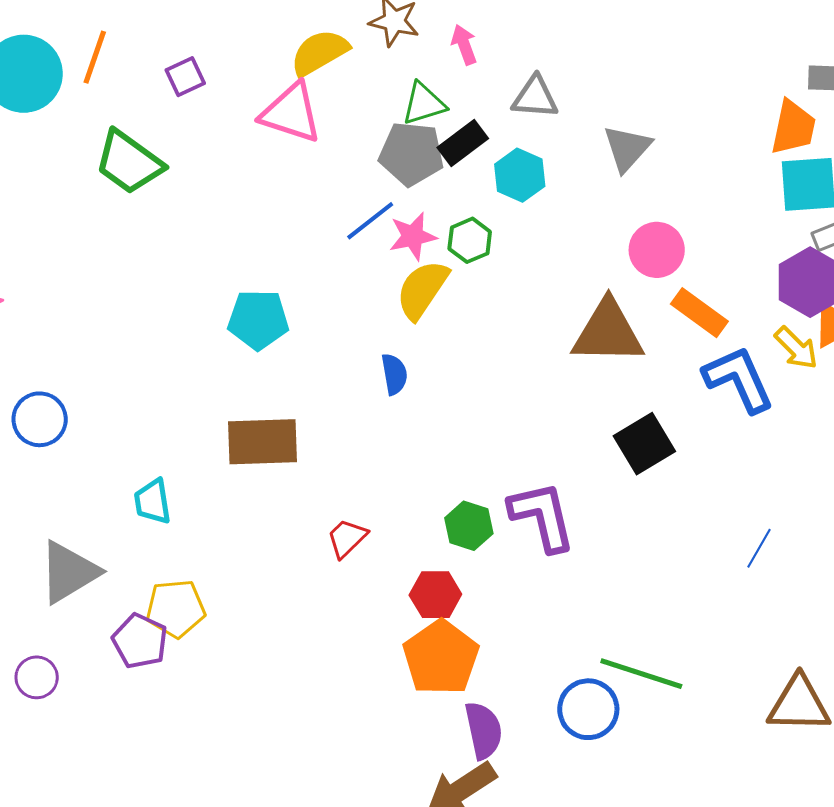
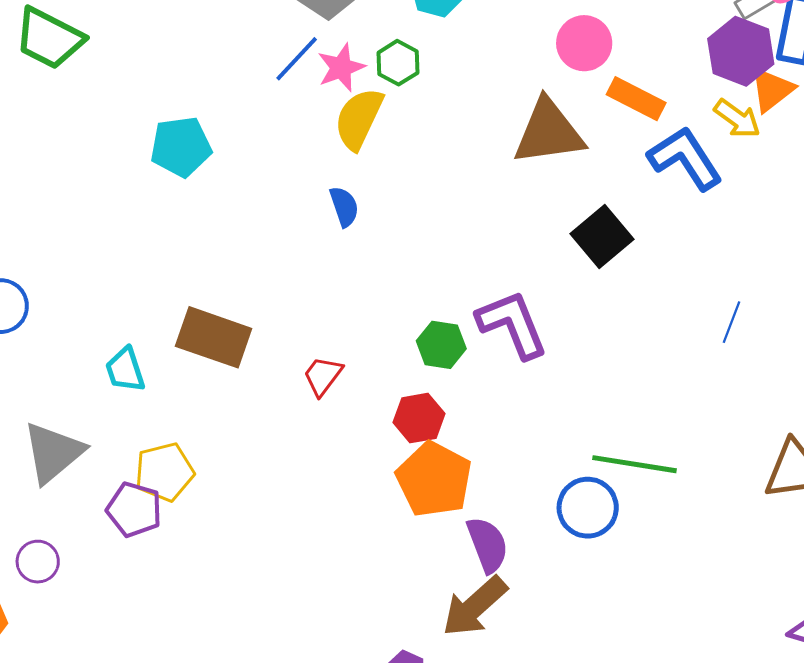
cyan pentagon: (258, 320) -> (181, 147), moved
brown rectangle: (262, 442) -> (214, 337), moved, turned 30

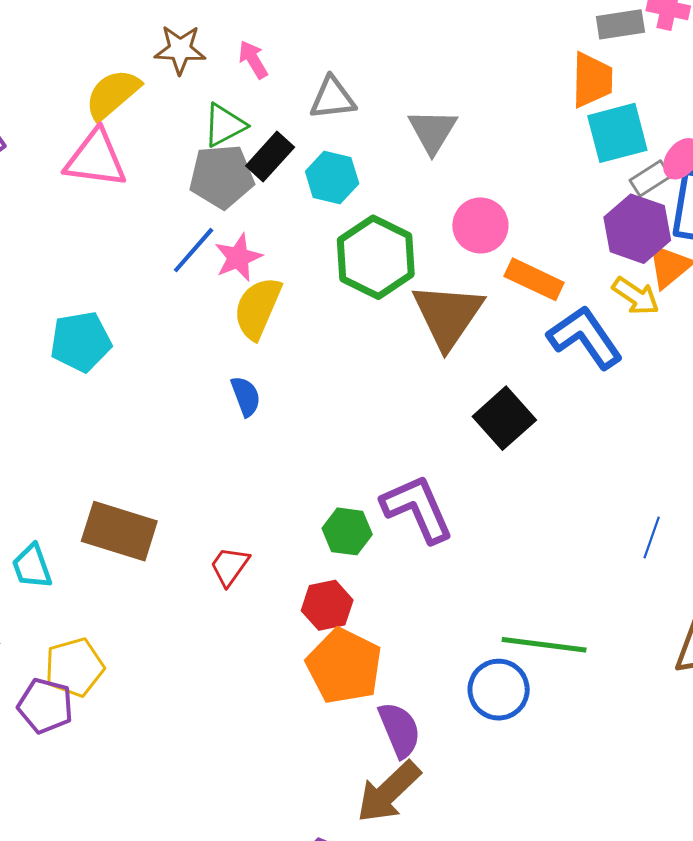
green hexagon: (398, 63) -> (376, 257), moved, size x1.8
brown triangle: (549, 132) -> (448, 315), turned -46
blue line: (731, 322) -> (652, 538), moved

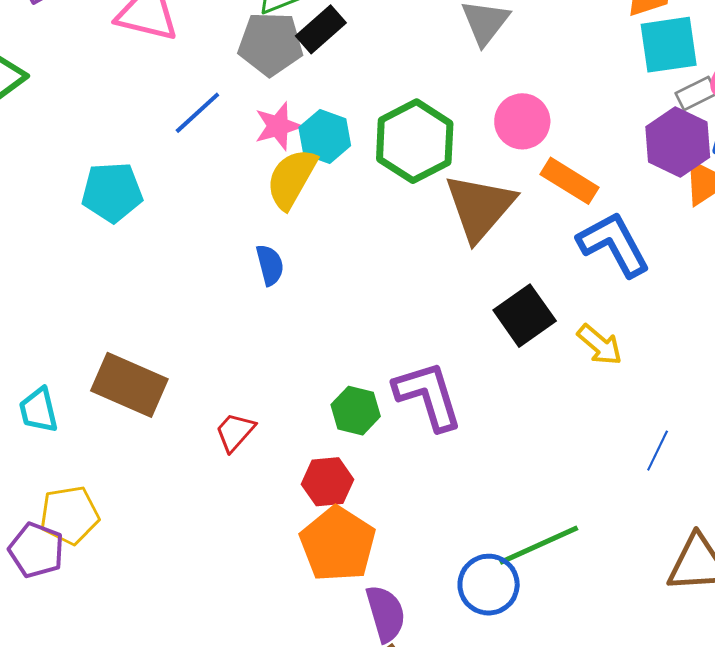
cyan hexagon: (332, 177) -> (325, 137), moved
blue line: (194, 250) -> (197, 113), moved
yellow arrow: (636, 296) -> (600, 345), moved
green line: (544, 645) -> (539, 545), turned -38

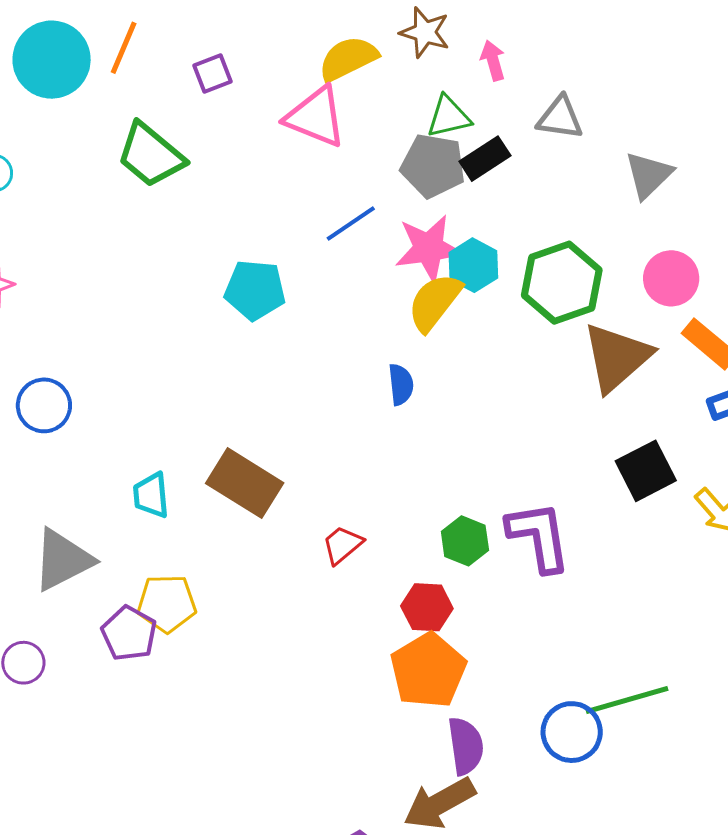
pink star: (278, 126) -> (429, 248), size x1.4

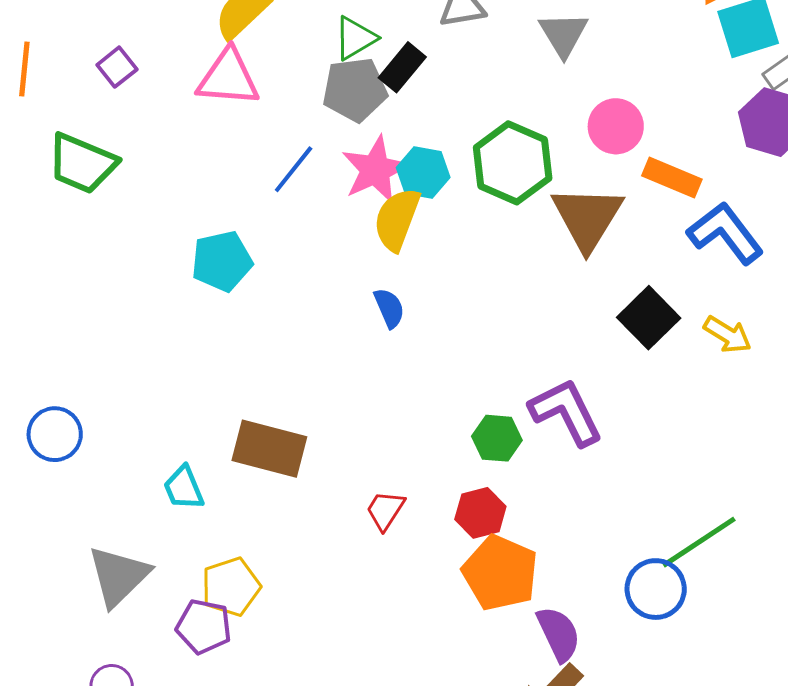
red trapezoid: (342, 545) -> (385, 510), moved

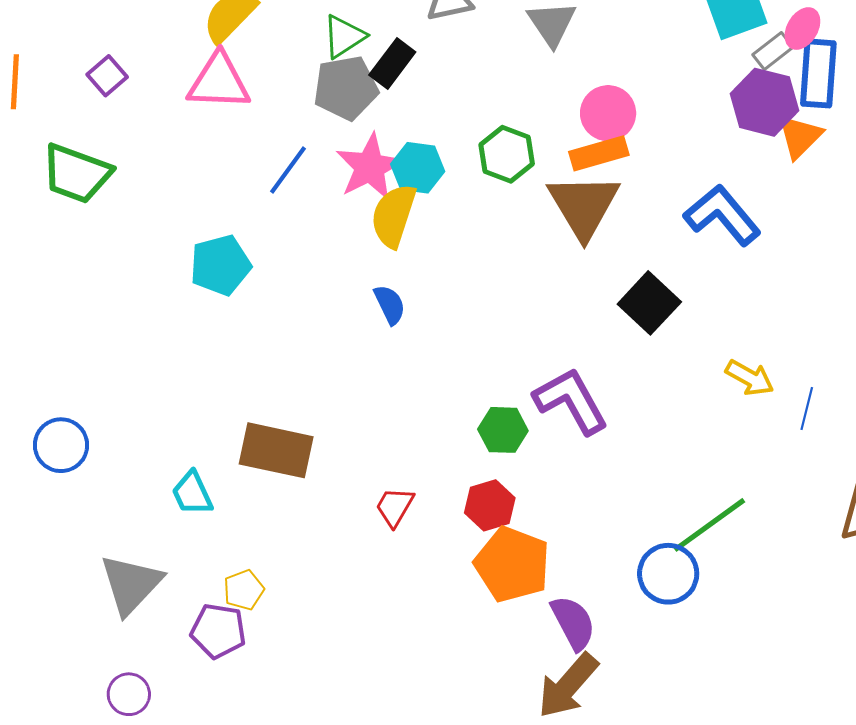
green hexagon: (513, 163) -> (507, 154), size x0.7
orange rectangle: (672, 178) -> (599, 153), moved, turned -36
yellow arrow: (727, 335) -> (750, 378), moved
yellow pentagon: (231, 587) -> (244, 590), size x0.7

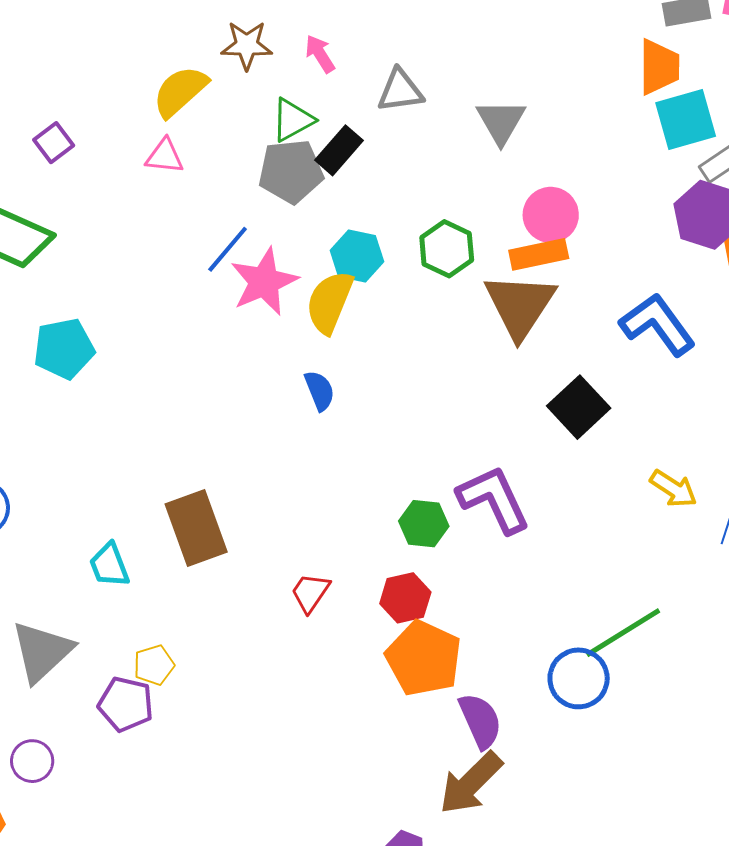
pink triangle: (219, 82) -> (165, 156), size x0.6
pink star: (370, 167) -> (264, 282), moved
cyan pentagon: (220, 265) -> (64, 349), moved
brown rectangle: (276, 450) -> (196, 528), turned 54

